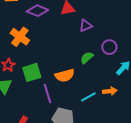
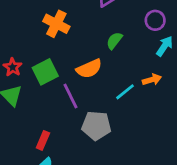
orange cross: (20, 37) -> (56, 24), moved
purple circle: (109, 47) -> (155, 20), moved

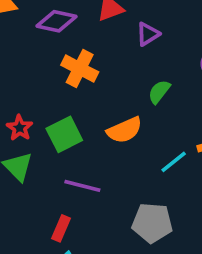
purple line: (71, 96) -> (82, 186), moved, turned -50
gray pentagon: (96, 126) -> (152, 223), moved

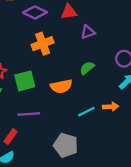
orange cross: (80, 69) -> (43, 44), turned 30
purple line: (82, 186) -> (29, 114), turned -30

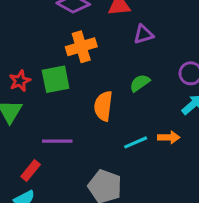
green square: (25, 81) -> (56, 79), moved
orange semicircle: (61, 86) -> (103, 106), turned 105

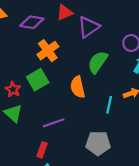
purple triangle: (143, 34) -> (89, 27), size x1.5
green semicircle: (140, 83) -> (98, 62), size x1.5
cyan line: (136, 142) -> (109, 105), turned -36

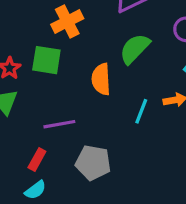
green square: (38, 80) -> (46, 60), turned 30
gray pentagon: (98, 143) -> (93, 163), moved

